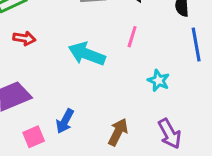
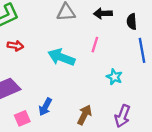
purple arrow: (170, 134) -> (122, 116), turned 50

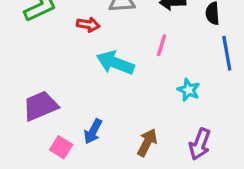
red arrow: (15, 46) -> (88, 25), moved
pink square: (22, 118) -> (61, 147), turned -35

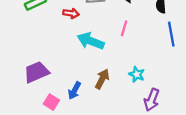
cyan star: (189, 90) -> (137, 74), moved
brown arrow: (147, 142) -> (102, 79), moved

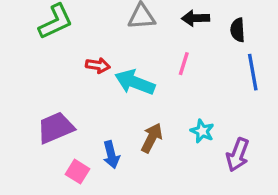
red arrow: (71, 13) -> (98, 65), moved
blue arrow: (74, 91) -> (111, 155), turned -42
purple arrow: (152, 100) -> (238, 155), moved

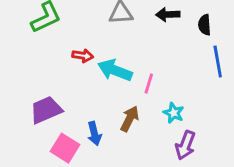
pink line: (184, 64) -> (149, 84), moved
purple arrow: (238, 155) -> (185, 145), moved
pink square: (78, 172) -> (65, 148), size x1.4

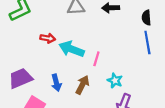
black semicircle: (204, 25) -> (146, 18), moved
blue arrow: (94, 133) -> (56, 83), moved

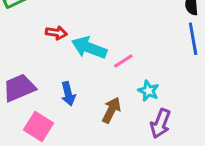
pink line: (96, 59) -> (123, 61), turned 40
brown arrow: (82, 85) -> (111, 110), moved

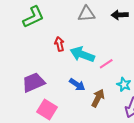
red arrow: (56, 33) -> (59, 44), turned -112
blue arrow: (68, 94) -> (77, 85), moved, turned -42

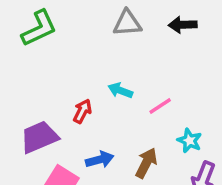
red arrow: (59, 44) -> (82, 111), moved, turned 40
cyan arrow: (82, 54) -> (120, 90), size x0.6
blue arrow: (77, 85) -> (100, 160), moved, turned -49

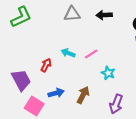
pink line: (160, 106) -> (91, 54), moved
purple trapezoid: (39, 137) -> (21, 80), turned 85
cyan star: (189, 141) -> (108, 73), moved

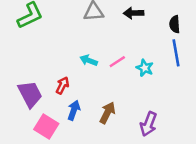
red arrow: (46, 65) -> (62, 85), moved
cyan star: (108, 73) -> (145, 68), moved
blue arrow: (56, 93) -> (74, 110), turned -56

